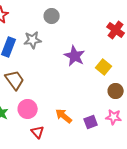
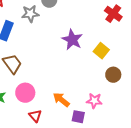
gray star: (33, 40) -> (30, 14), moved
pink star: (114, 117) -> (94, 101), moved
purple square: (91, 122) -> (78, 117), moved, turned 32

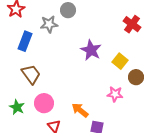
brown circle: (113, 75) -> (136, 77), moved
pink star: (94, 101) -> (115, 94), moved

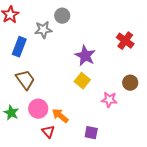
red cross: (132, 24) -> (125, 41), moved
yellow square: (120, 61) -> (82, 81), moved
orange arrow: (80, 110) -> (60, 116), moved

